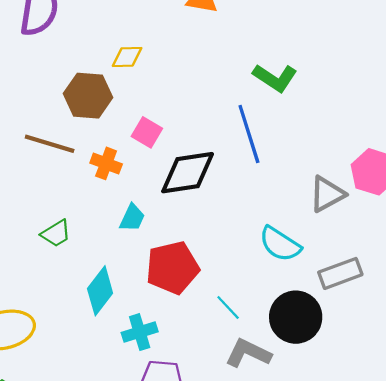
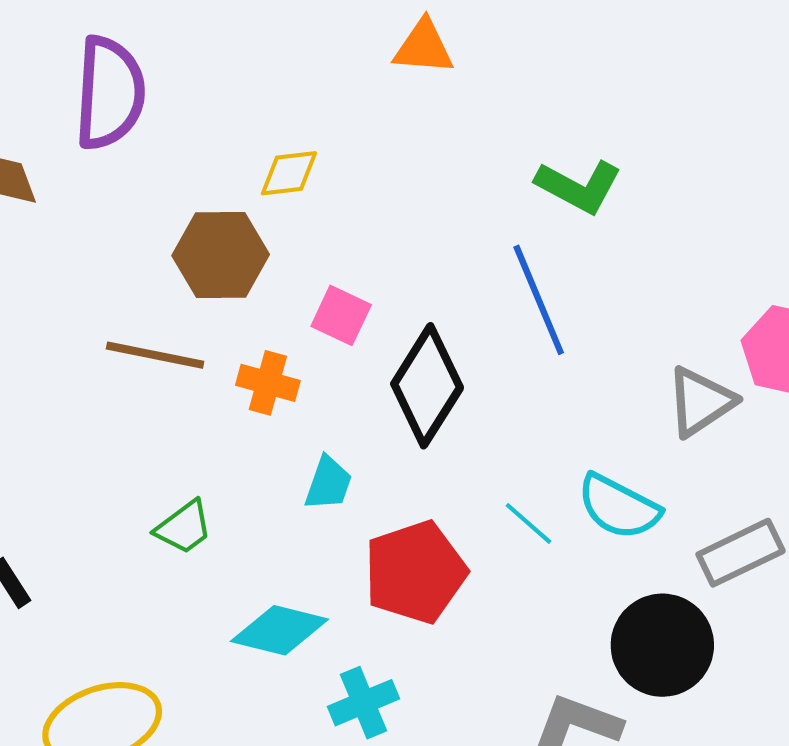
black diamond: (188, 173) -> (427, 386), turned -44
cyan diamond: (100, 291) -> (280, 630), turned 72
cyan line: (228, 308) -> (529, 523), moved

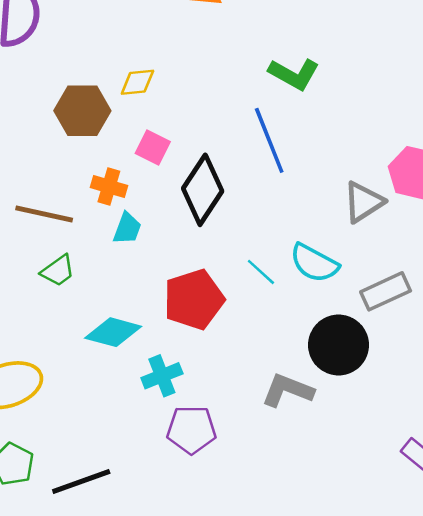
yellow diamond: (289, 173) -> (137, 82), moved
brown line: (155, 355) -> (44, 214), moved
cyan trapezoid: (328, 483) -> (127, 228), moved

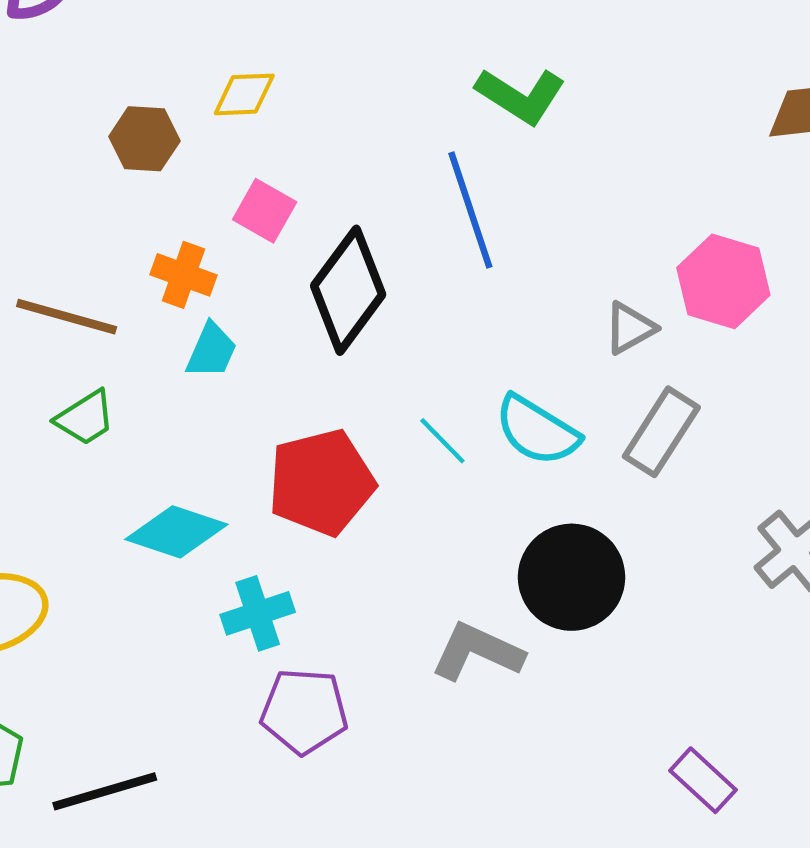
brown hexagon: (82, 111) -> (144, 139), size x0.7
gray triangle: (363, 202) -> (630, 328), size x0.7
gray rectangle: (386, 291) -> (661, 432), moved, turned -36

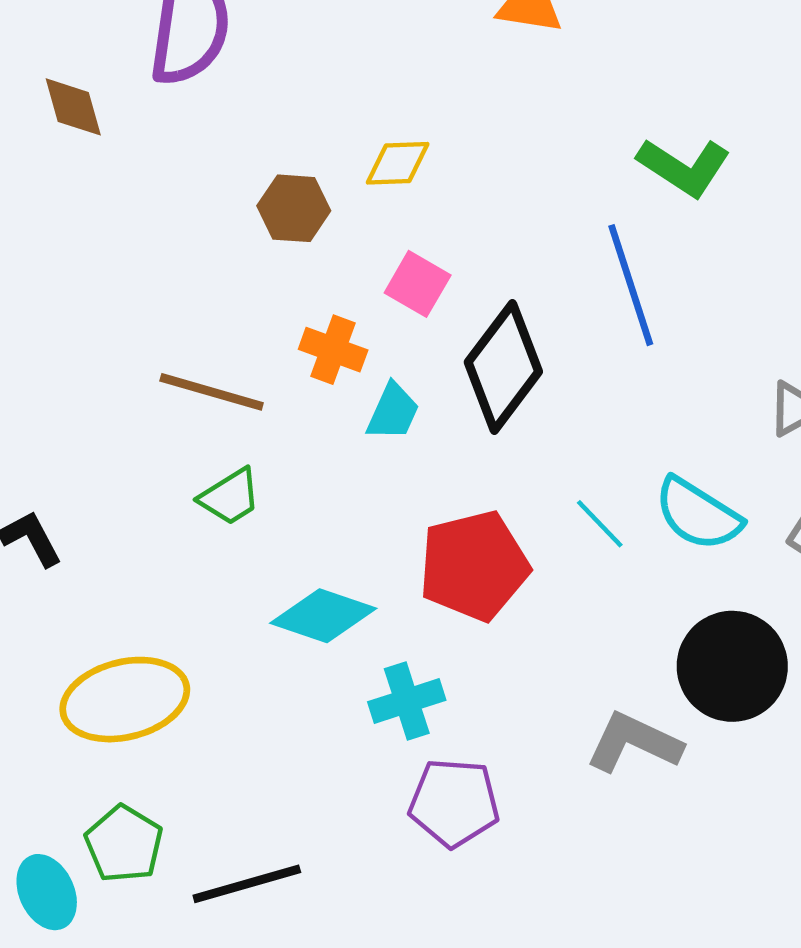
cyan trapezoid: (211, 351) -> (393, 412), moved

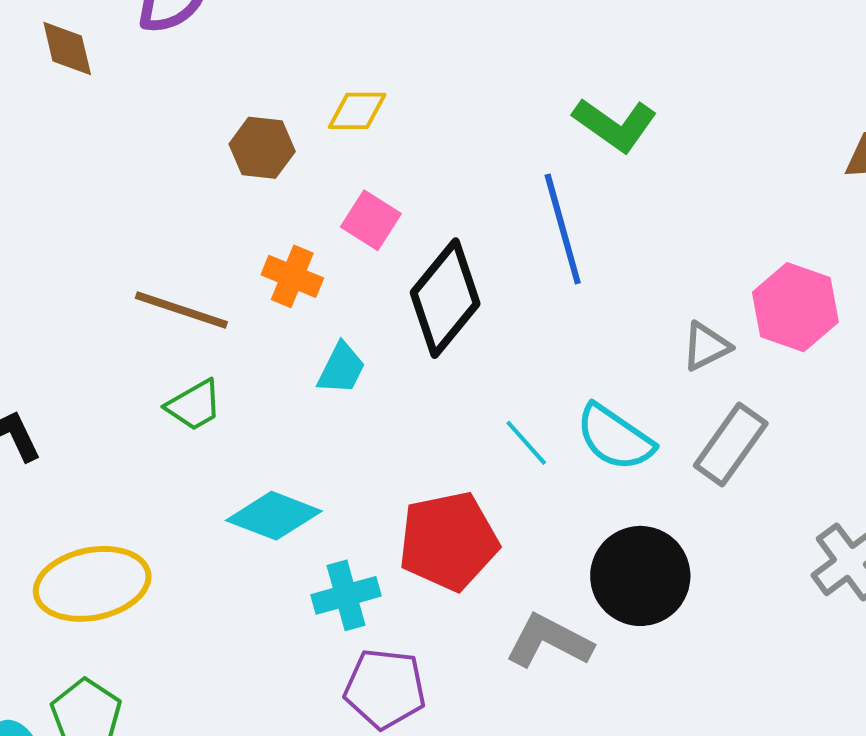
cyan trapezoid: (393, 412) -> (341, 368), moved
red pentagon: (474, 566) -> (448, 541), moved

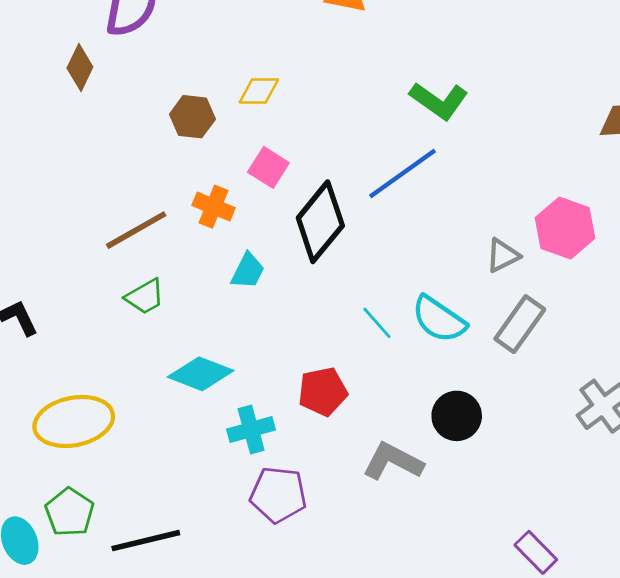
brown diamond: (67, 48) -> (80, 67), moved, turned 39
blue line: (563, 229) -> (402, 173), turned 70
brown line: (181, 310) -> (136, 230), turned -48
red pentagon: (448, 541) -> (323, 392), size x0.7
black circle: (640, 576) -> (457, 416), size x0.7

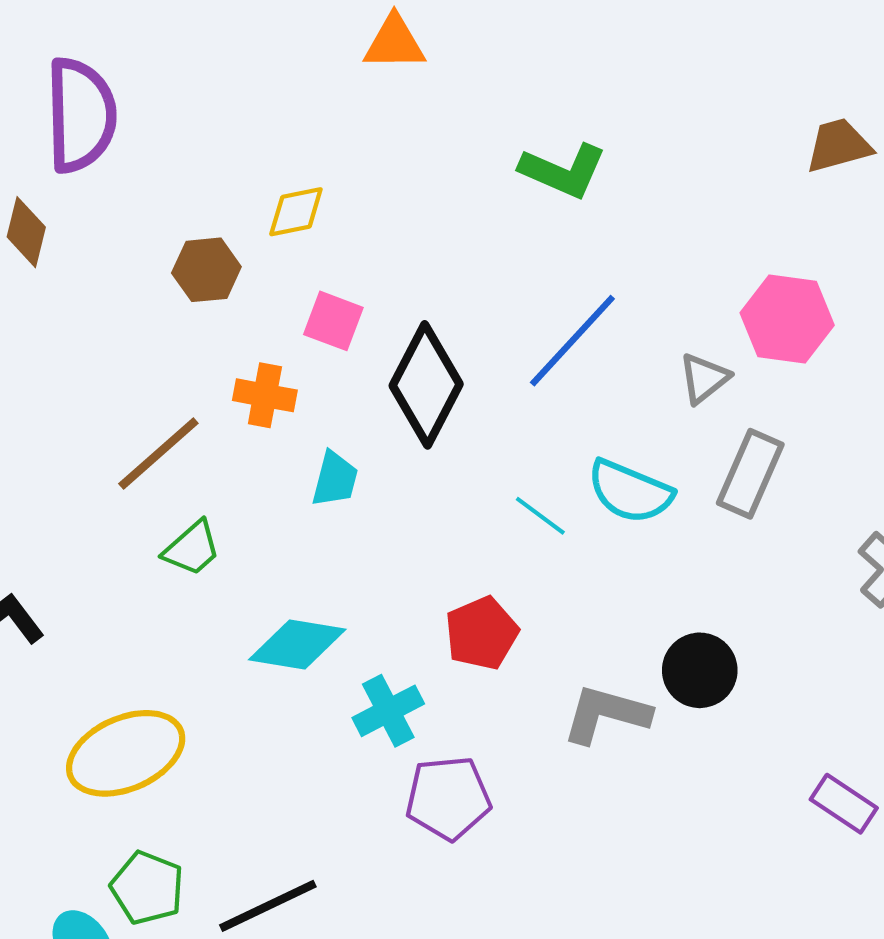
blue line: (402, 173) -> (572, 341), moved
black circle: (457, 416) -> (700, 670), moved

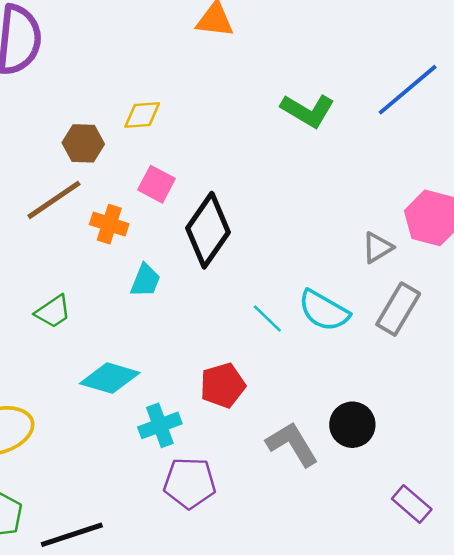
blue line: (572, 341) -> (408, 90), moved
brown line: (158, 453) -> (54, 200), moved
gray L-shape: (606, 714) -> (292, 444), turned 36
purple rectangle: (844, 804) -> (412, 504), moved

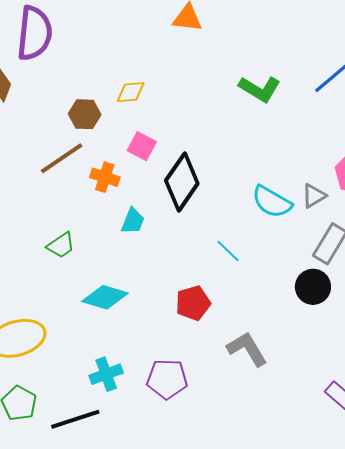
cyan semicircle: (324, 311) -> (272, 202), moved
cyan cross: (160, 425) -> (106, 374), moved
black circle: (352, 425) -> (313, 287), moved

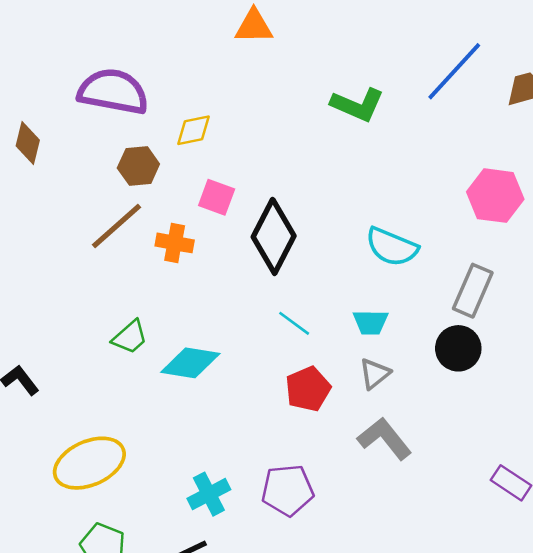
purple semicircle: (35, 33) -> (113, 91), moved, turned -78
gray triangle: (314, 196) -> (375, 374), moved
cyan trapezoid: (133, 221) -> (371, 322), moved, turned 76
cyan line: (228, 251) -> (294, 323), moved
cyan diamond: (105, 297) -> (190, 363), moved

